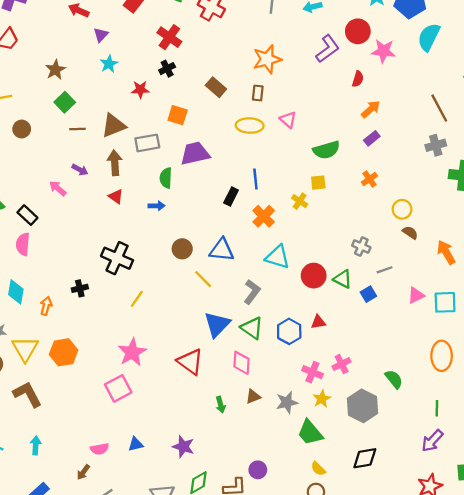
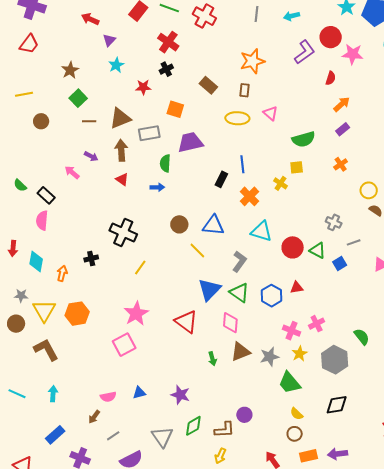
brown triangle: (253, 397) -> (240, 352), size x1.5

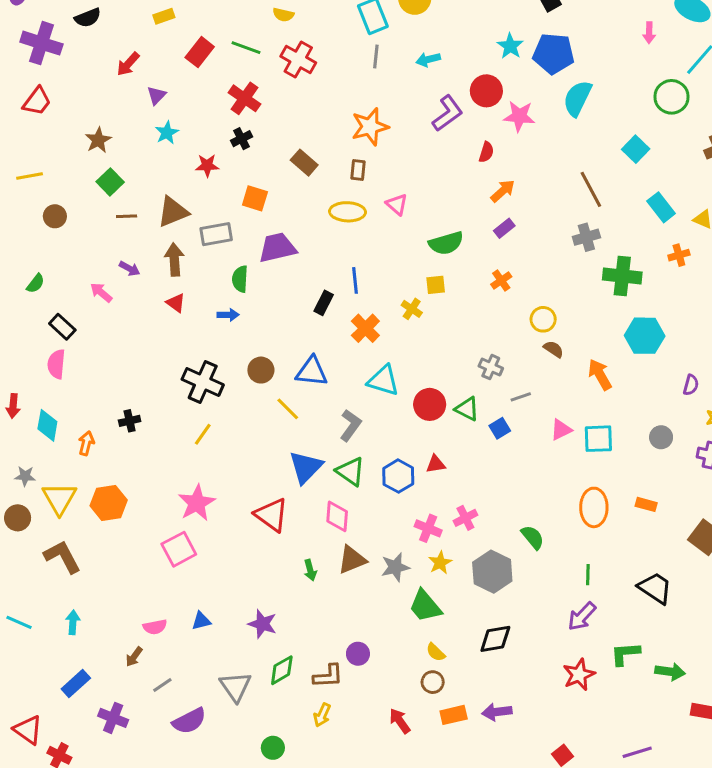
red arrow: (90, 19) -> (128, 64), turned -72
green semicircle: (20, 185) -> (35, 283), moved, turned -96
black cross: (123, 232) -> (203, 382), moved

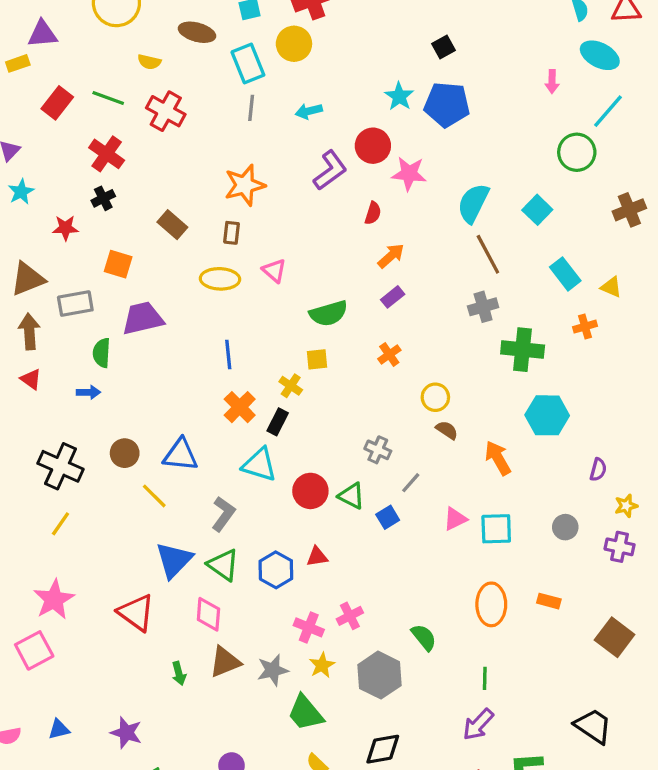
cyan semicircle: (577, 98) -> (473, 203), moved
black rectangle: (324, 303) -> (278, 422), moved
gray line: (521, 397) -> (411, 483), turned -30
black trapezoid: (655, 588) -> (593, 726), moved

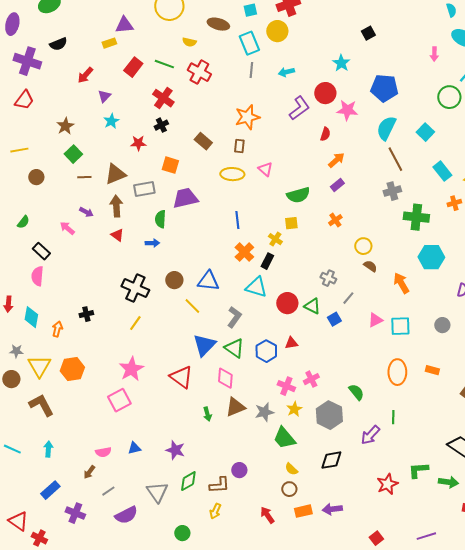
blue pentagon: (447, 105) -> (384, 88), moved
purple arrow: (478, 724) -> (370, 435), moved

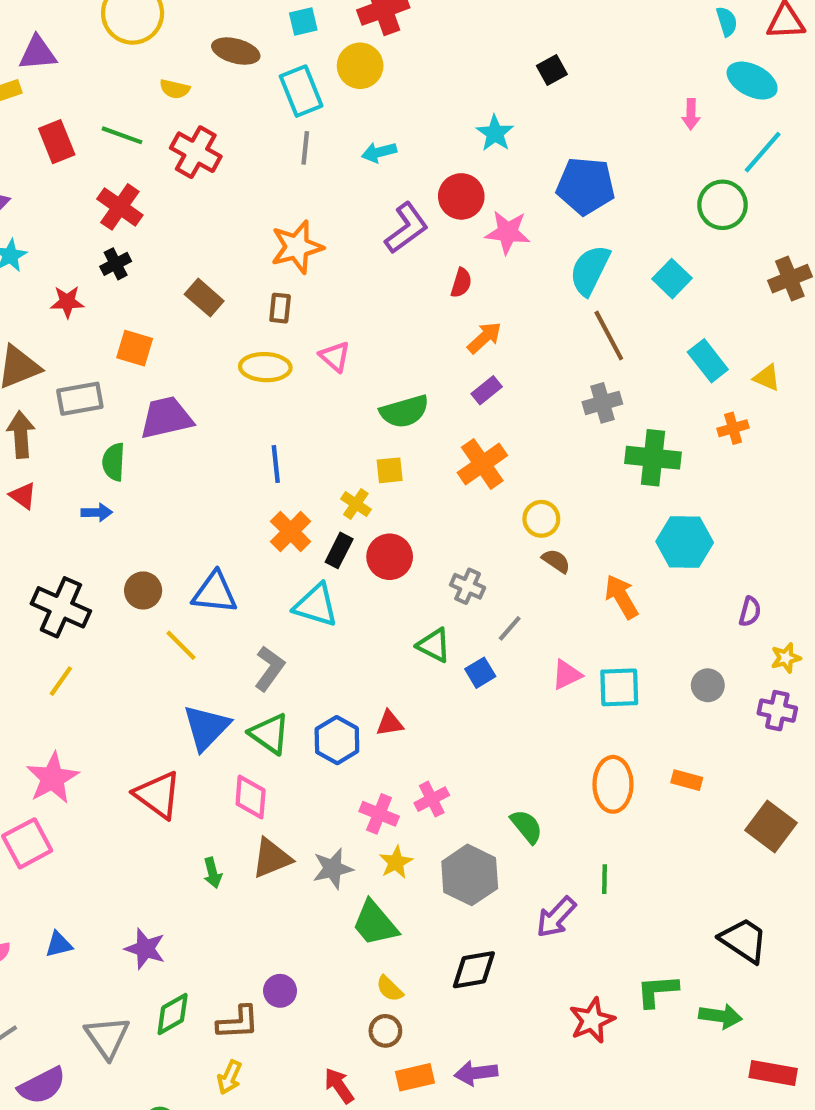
red rectangle: (133, 67) -> (57, 142), turned -60
orange cross: (335, 220) -> (482, 464), size x1.6
red circle: (287, 303) -> (390, 557), moved

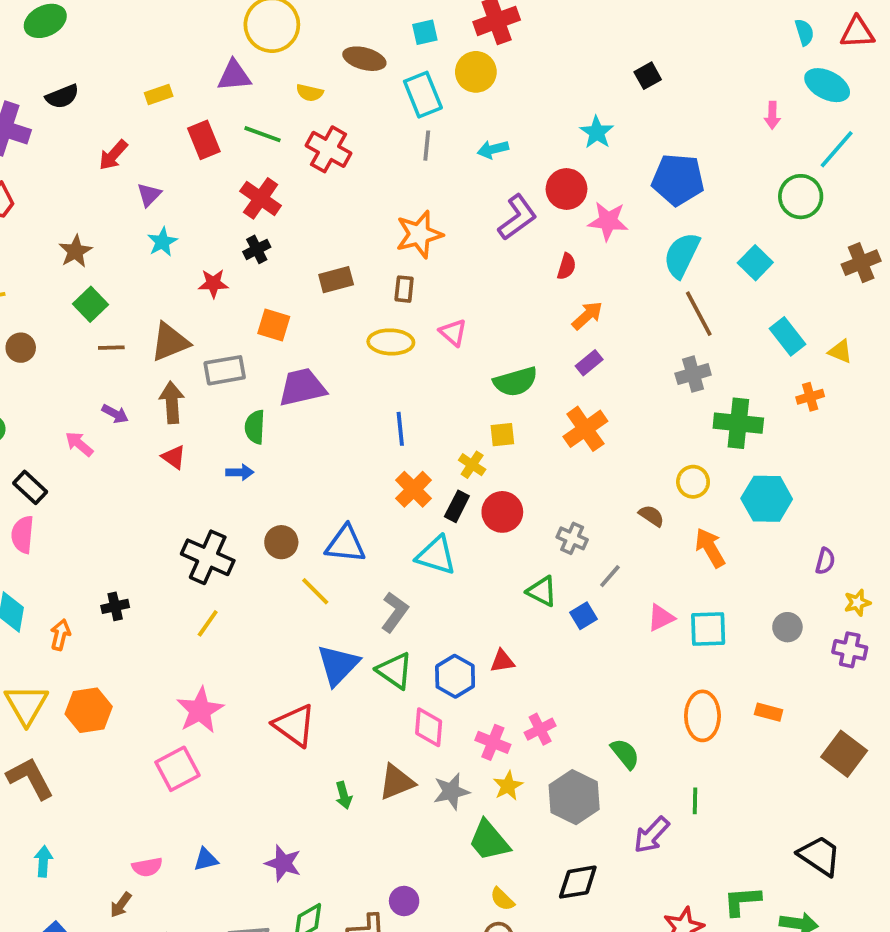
purple triangle: (38, 53) -> (234, 76), moved
brown rectangle: (204, 298) -> (336, 280), turned -56
yellow circle: (541, 519) -> (693, 482), moved
pink diamond: (251, 797) -> (429, 727), moved

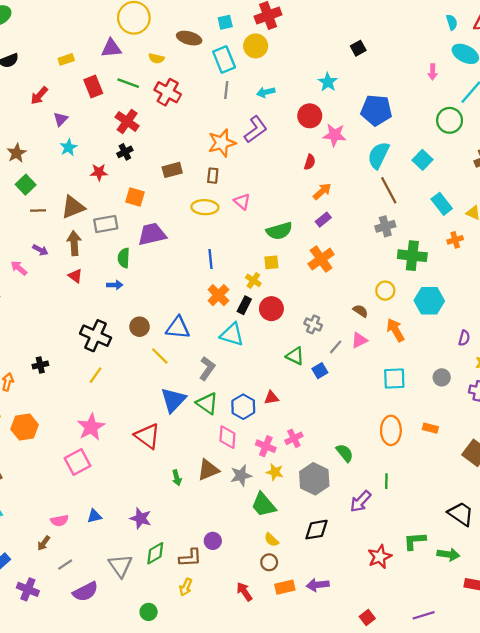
purple L-shape: (517, 217) -> (256, 129), moved
pink triangle: (661, 618) -> (359, 340), moved
yellow star: (508, 786) -> (275, 472), turned -30

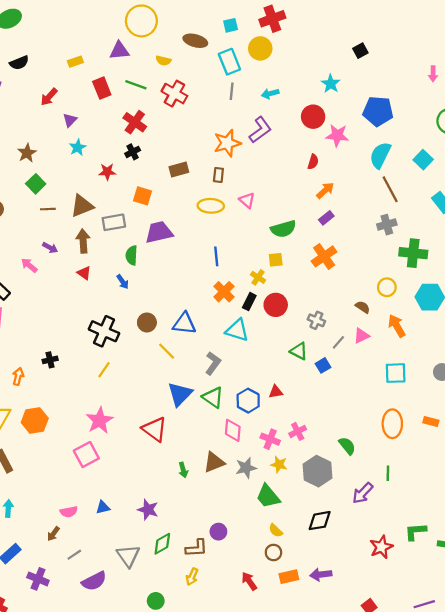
blue arrow: (115, 285) -> (123, 282), turned 56

